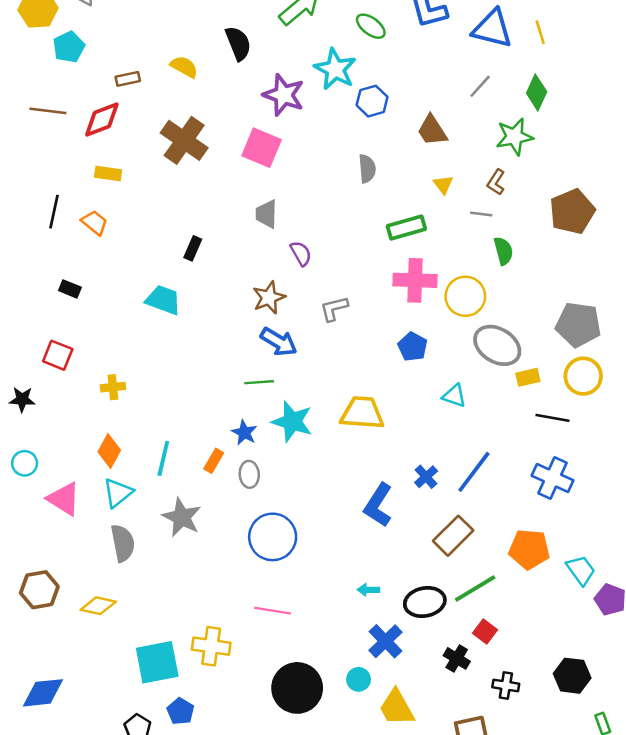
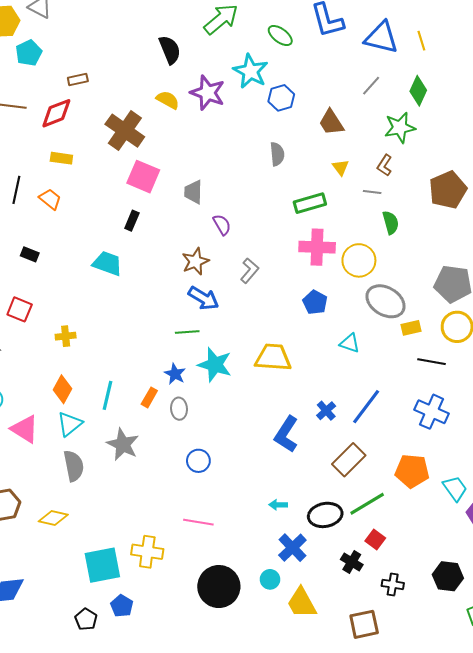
yellow semicircle: (184, 67) -> (168, 100), moved
pink square: (262, 148) -> (143, 177), moved
gray L-shape: (334, 309) -> (250, 271), turned 145
blue circle: (273, 537) -> (198, 461), size x0.6

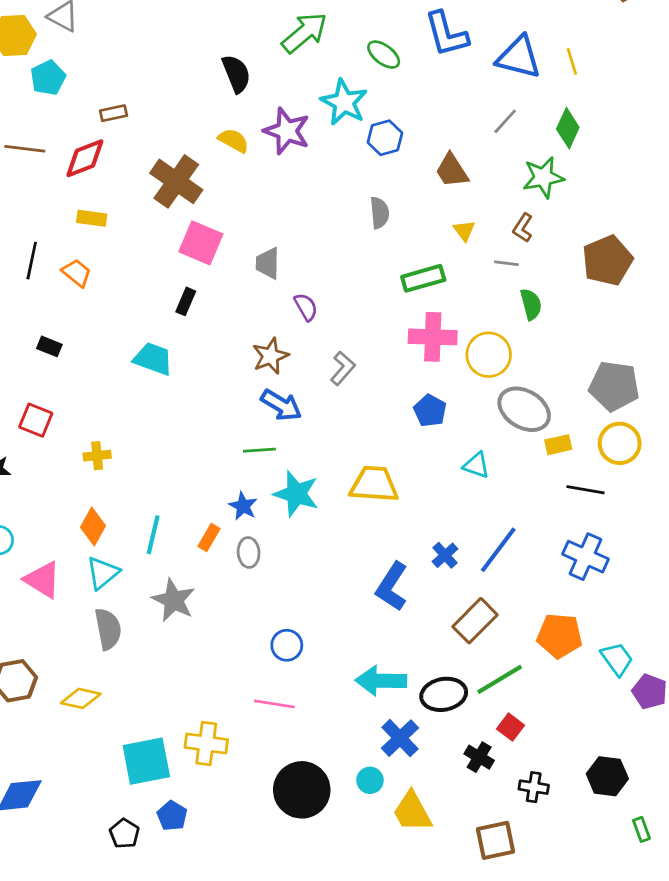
blue circle: (198, 461) -> (287, 645), moved
cyan arrow: (278, 505) -> (381, 681), size x2.0

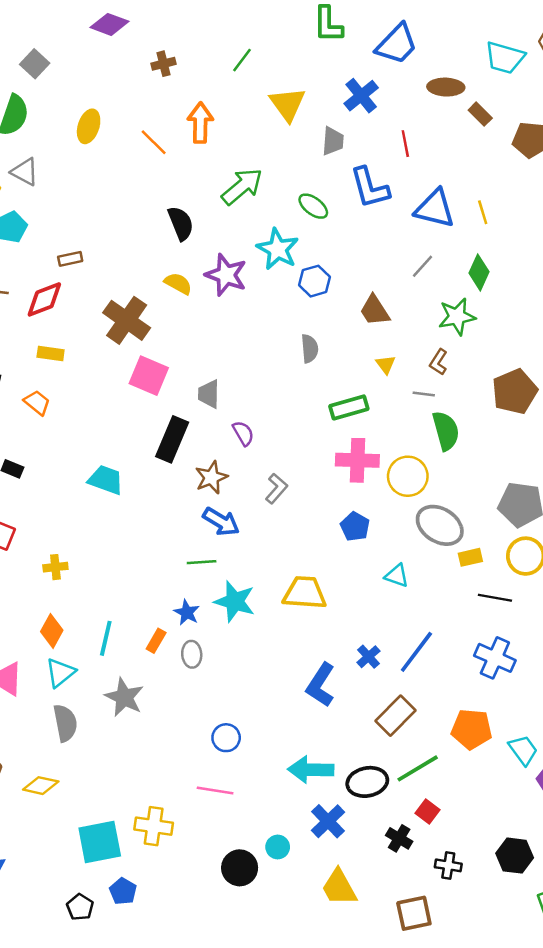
black rectangle: (186, 301) -> (172, 439), moved, size x1.8
green semicircle: (531, 304) -> (446, 431), size x1.4
cyan circle: (370, 780) -> (278, 847), moved
black circle: (302, 790) -> (240, 868), size x0.7

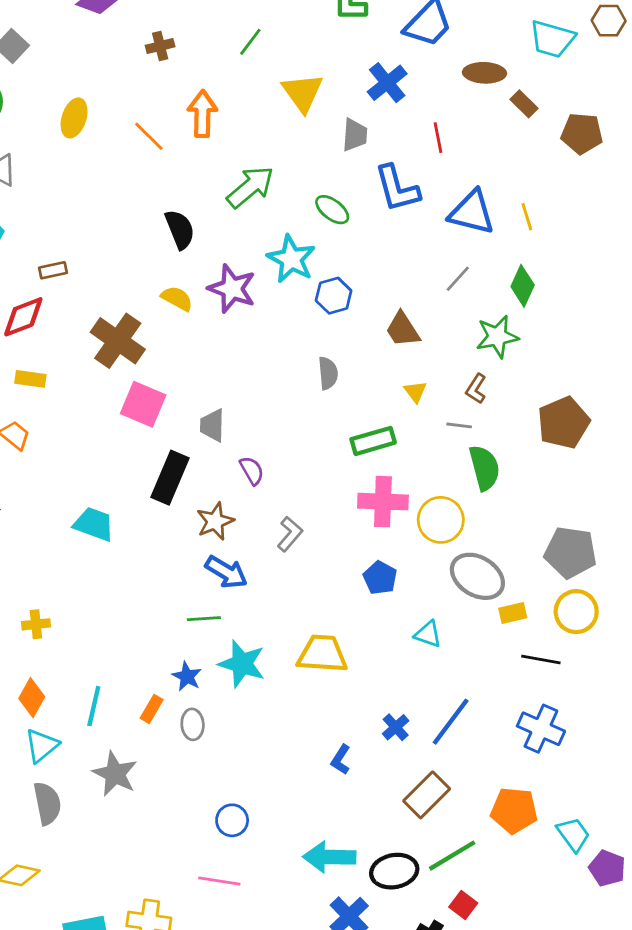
blue L-shape: (321, 685) -> (341, 760), size x0.6

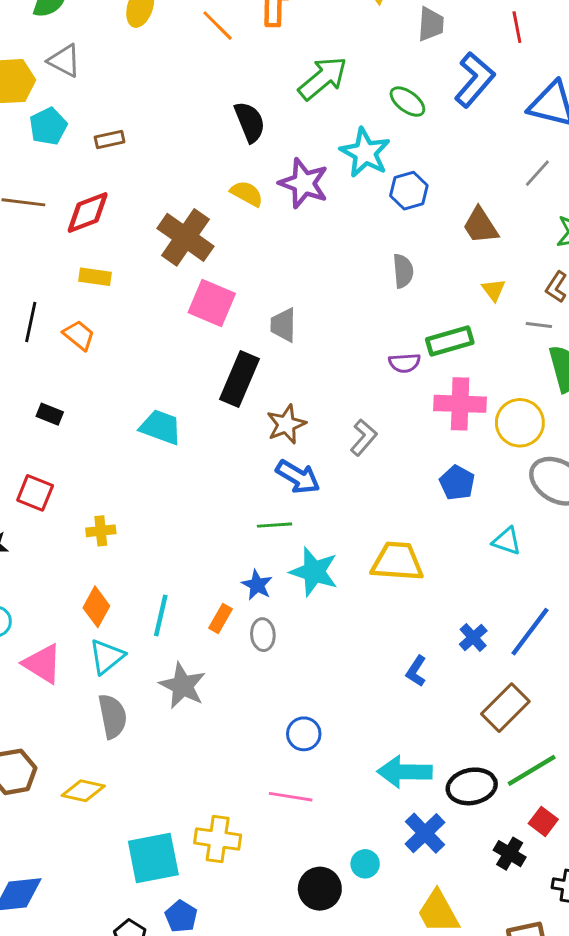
blue L-shape: (397, 188) -> (475, 80), turned -124
brown rectangle: (53, 270) -> (110, 140), moved
purple semicircle: (252, 471) -> (405, 363), moved, turned 116

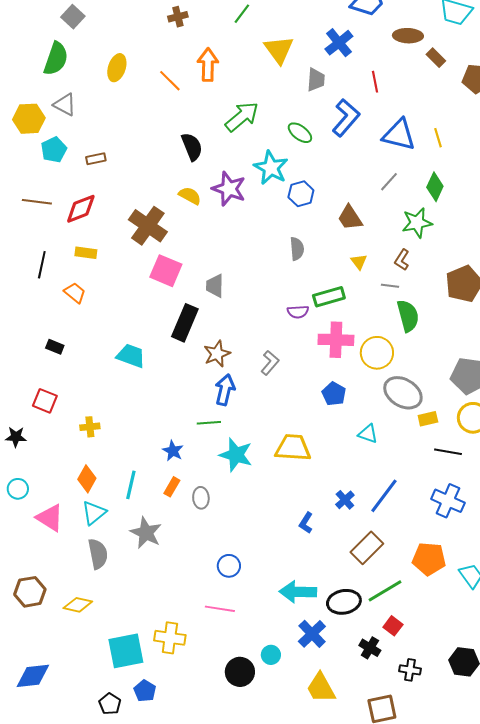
black line: (31, 322) -> (42, 265), moved
blue arrow: (298, 477) -> (225, 390), turned -108
blue star: (257, 585) -> (173, 451), moved

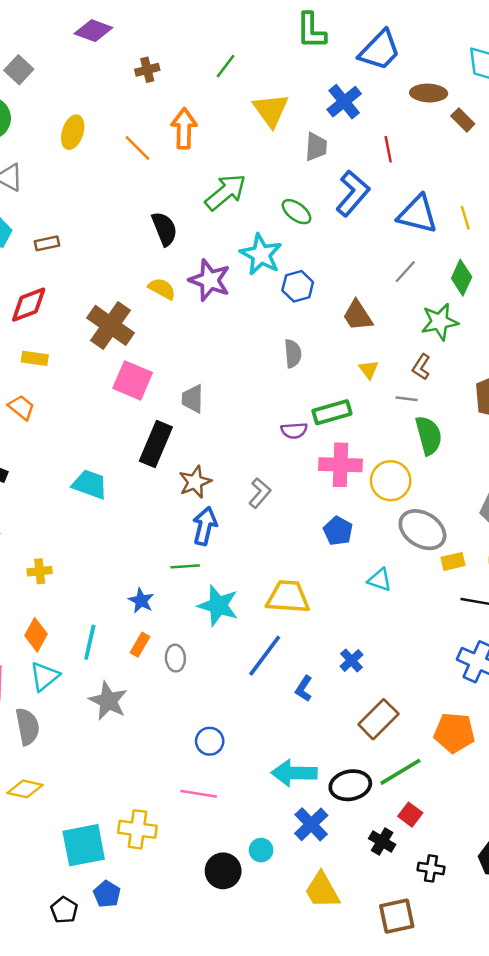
blue line: (384, 496) -> (265, 656), moved
gray semicircle: (98, 554) -> (27, 727), moved

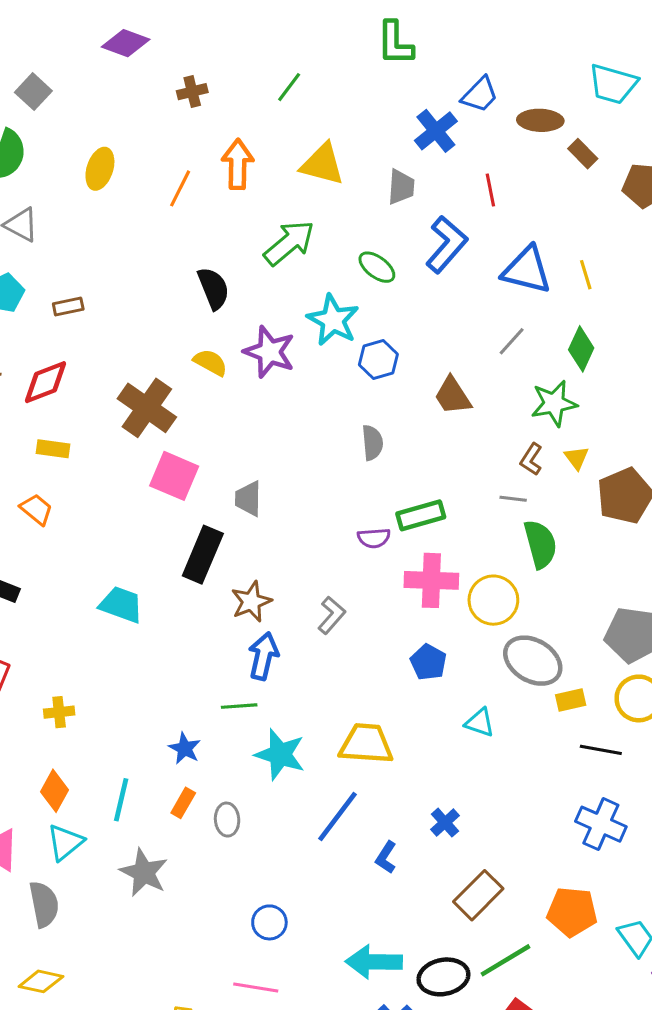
blue trapezoid: (380, 50) -> (480, 95), moved, size x0.7
yellow triangle: (271, 110) -> (322, 164), moved, turned -39
orange line: (137, 148) -> (180, 188), turned 72
yellow triangle: (369, 369) -> (577, 458), moved

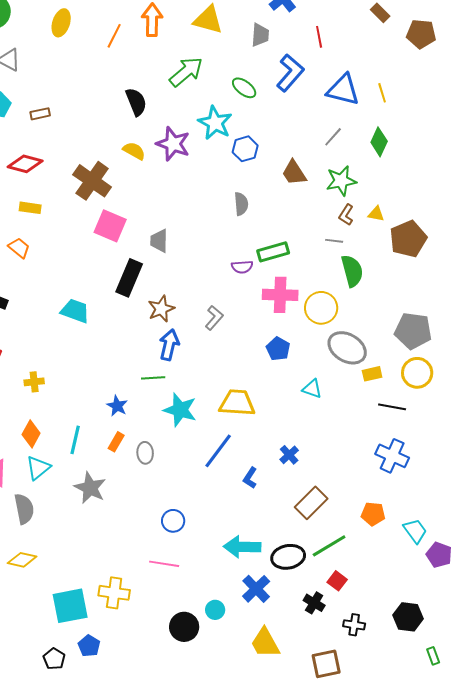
red diamond: (45, 382) -> (25, 164), turned 36
green star: (554, 403) -> (341, 181), moved
yellow triangle: (577, 458) -> (376, 214), turned -42
orange pentagon: (572, 912) -> (373, 514), size x0.7

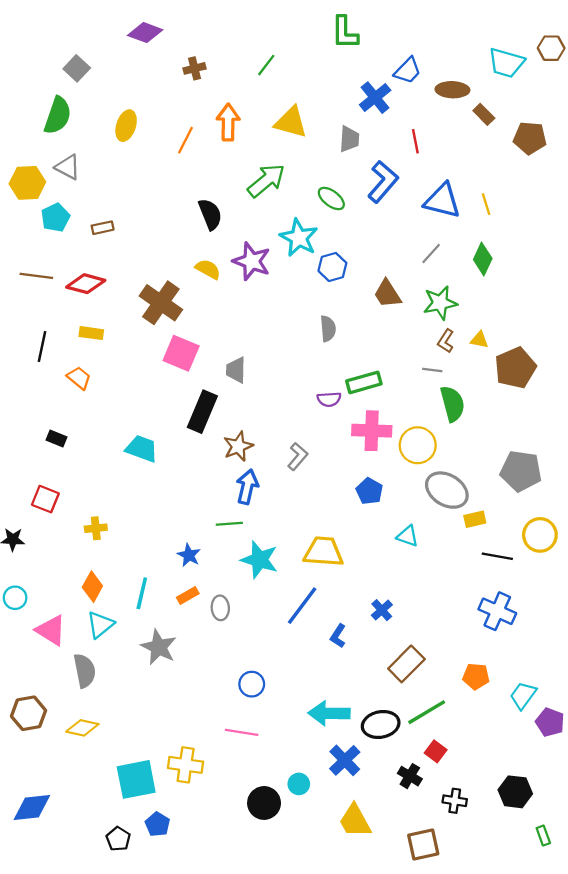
yellow circle: (417, 373) -> (540, 535), moved
orange rectangle: (116, 442) -> (188, 596), turned 30
cyan trapezoid: (415, 531) -> (523, 695), turned -108

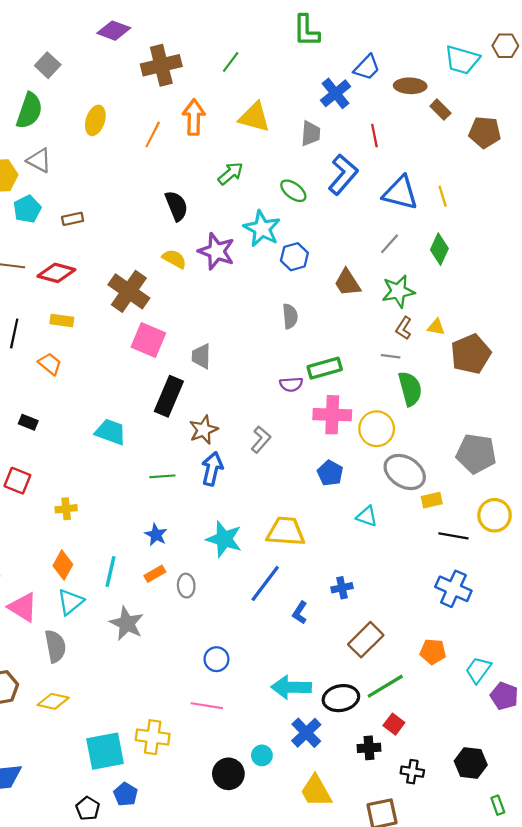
brown cross: (194, 68) -> (161, 65), size x1.8
green arrow: (266, 181) -> (231, 173), size x0.7
green line: (229, 524) -> (162, 476), moved
blue cross: (382, 610) -> (342, 588), turned 30
black cross: (410, 776) -> (369, 748), turned -35

